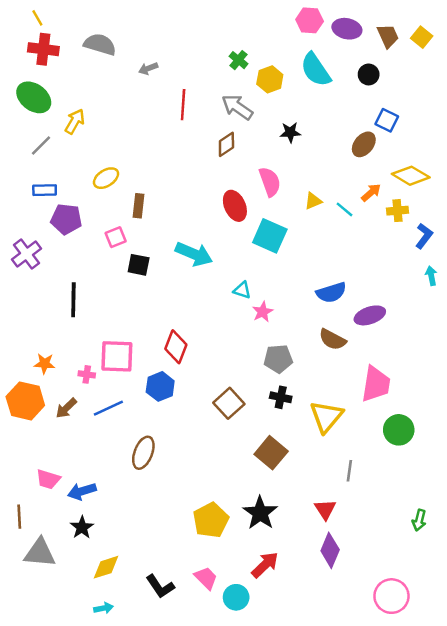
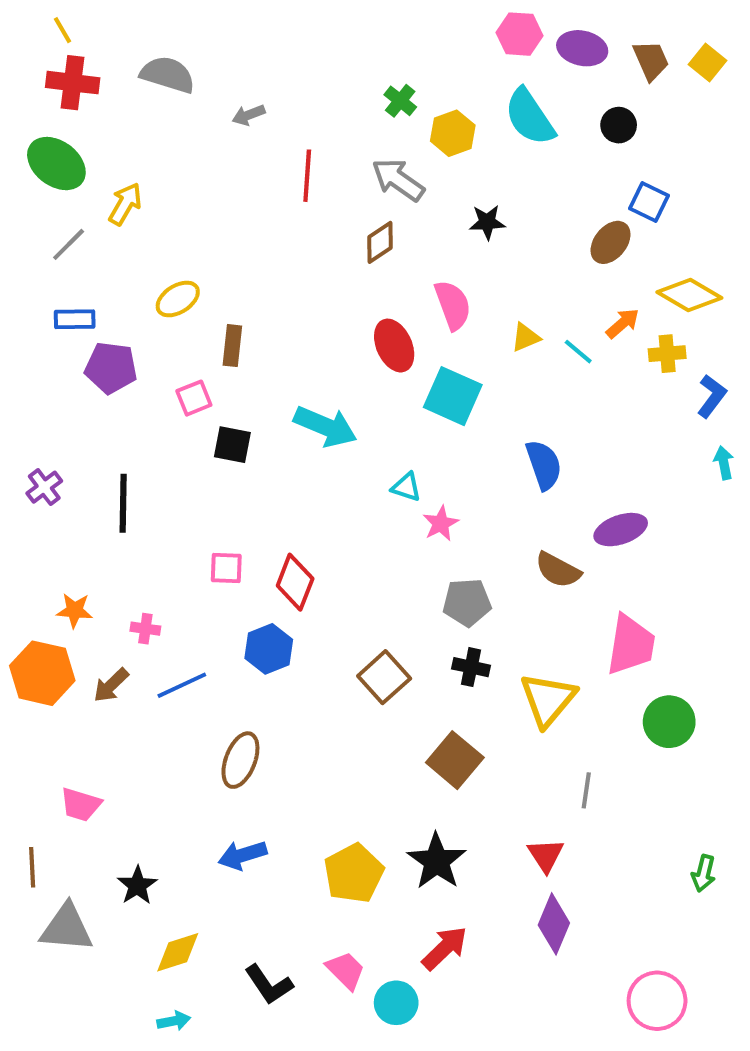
purple cross: (26, 254) -> (44, 487), moved, size x0.7
blue semicircle: (331, 293) -> (544, 465), moved, turned -92
pink square: (117, 356) -> (226, 568), moved, size x0.6
blue arrow: (82, 491) -> (242, 855), moved

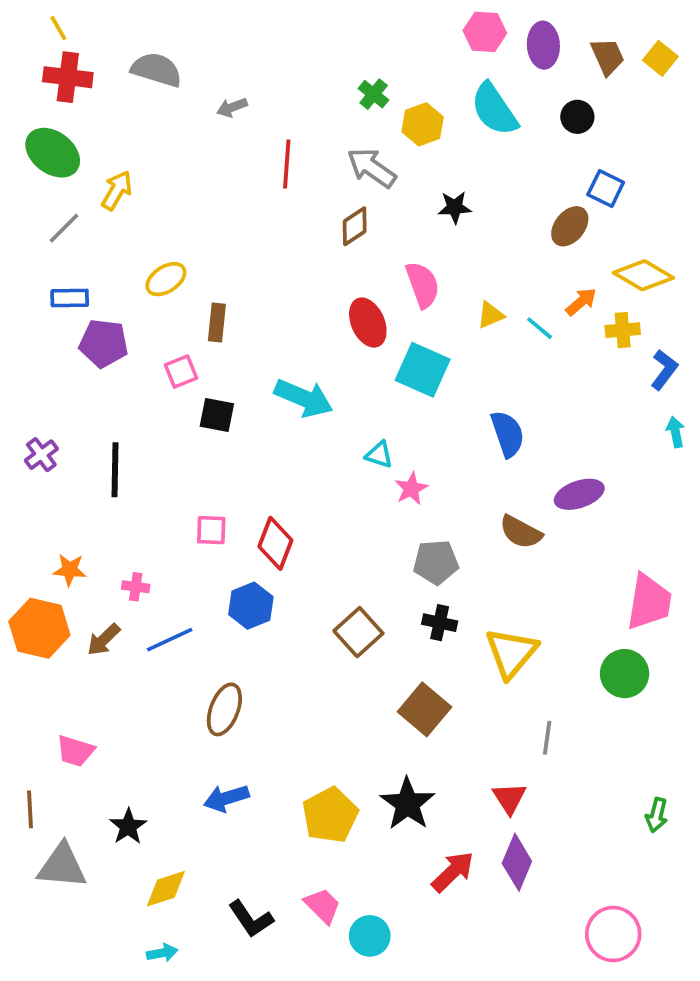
purple ellipse: (582, 48) -> (543, 45), turned 75
pink trapezoid: (631, 645) -> (649, 602), moved
red arrow: (445, 948) -> (453, 872), moved

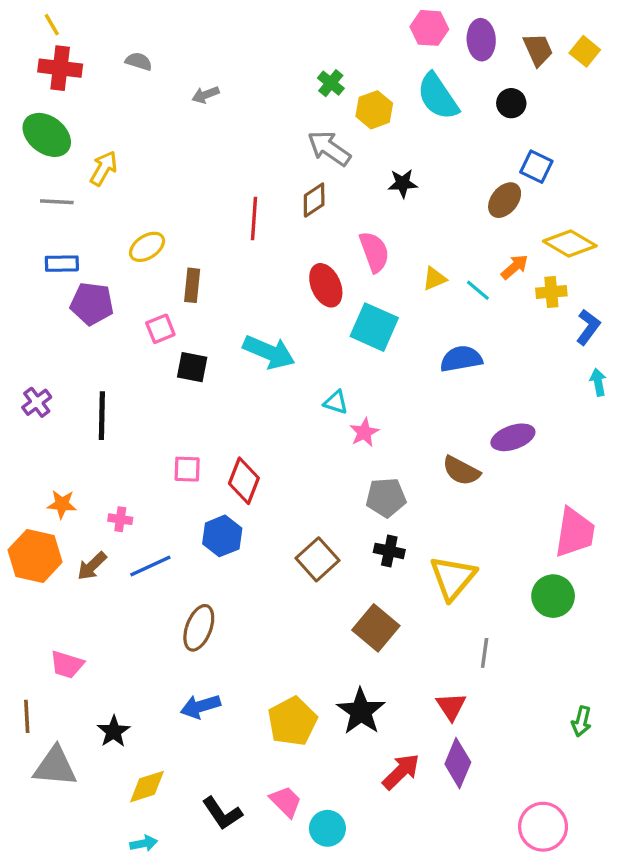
gray semicircle: (156, 70) -> (139, 61), size x0.6
red line: (287, 164) -> (254, 218), moved
gray line: (64, 228) -> (57, 202), turned 48
blue semicircle: (508, 434) -> (461, 359), moved, turned -81

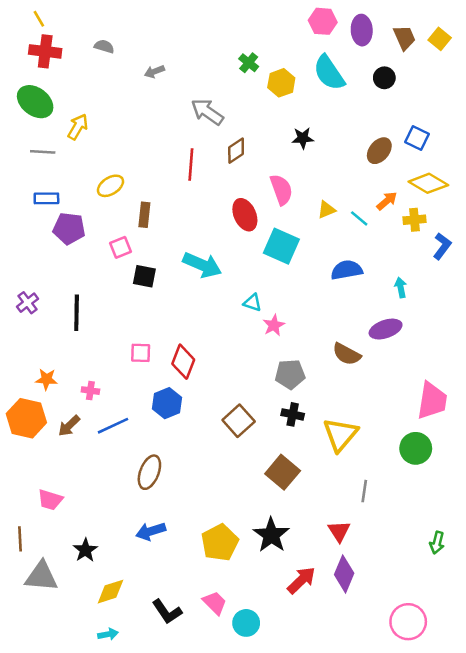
gray arrow: (329, 148) -> (207, 112), moved
blue square: (536, 167) -> (417, 138), moved
cyan arrow: (598, 382) -> (401, 288), moved

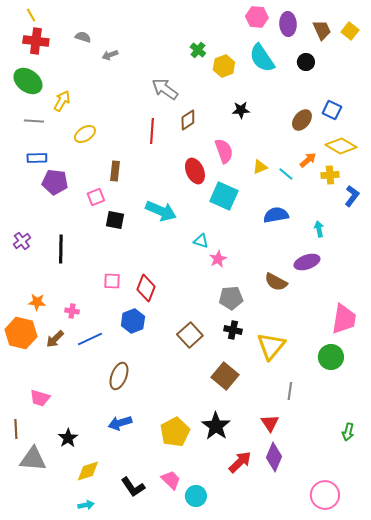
gray arrow: (154, 72) -> (110, 55), moved
yellow ellipse: (110, 186) -> (85, 134), moved

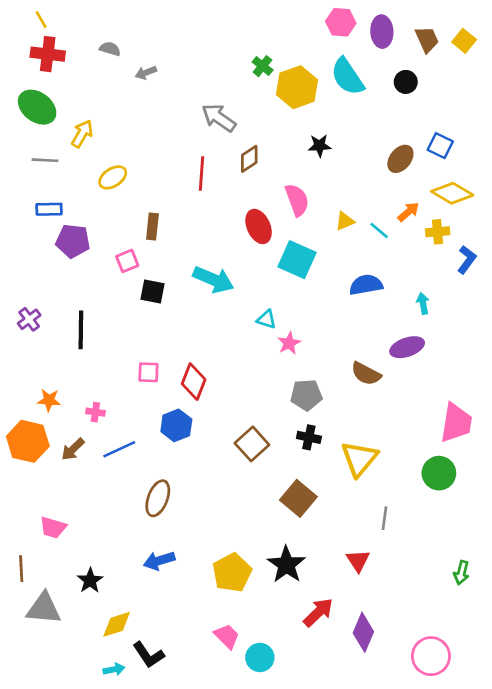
yellow hexagon: (224, 66) -> (297, 87), size x1.4
purple diamond: (274, 457) -> (363, 632), moved
black L-shape: (133, 487) -> (148, 655), moved

